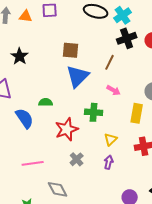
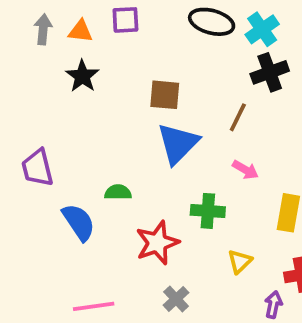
black star: (20, 56) -> (82, 76), moved
purple arrow: (109, 162) -> (273, 305), moved

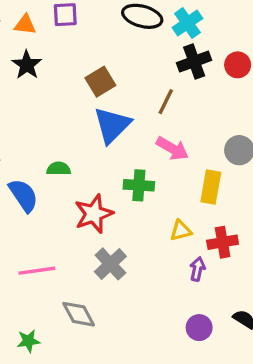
brown square: (165, 95) -> (100, 82), turned -36
pink arrow: (245, 170) -> (172, 149), size x1.4
yellow triangle: (240, 261) -> (181, 231), moved, turned 30
gray cross: (176, 299) -> (110, 264), size x1.4

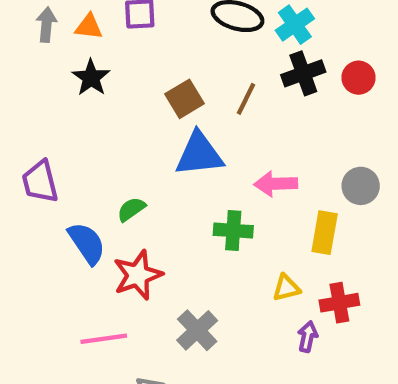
brown line: (166, 102) -> (246, 99), moved
blue triangle: (112, 125) -> (199, 154), turned 39
pink arrow: (172, 149) -> (276, 184), turned 148
green semicircle: (59, 169) -> (131, 209), turned -35
red star: (94, 214) -> (138, 275), moved

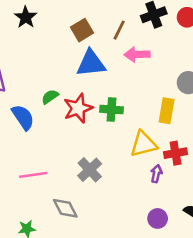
pink arrow: (276, 184) -> (137, 54), moved
red star: (138, 275) -> (78, 108), moved
yellow triangle: (286, 288) -> (143, 144), size x1.6

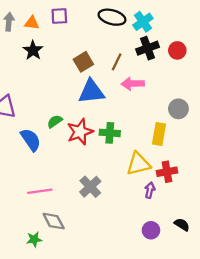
gray diamond: (65, 208) -> (54, 221), moved

